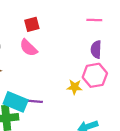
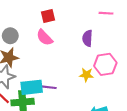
purple semicircle: (96, 49) -> (87, 38), moved
cyan rectangle: (16, 102) -> (32, 87), turned -30

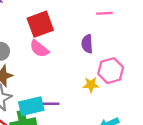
red square: (48, 16) -> (40, 24), size x1.6

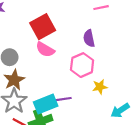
pink hexagon: (111, 71) -> (82, 65), moved
yellow star: (91, 85) -> (100, 87), moved

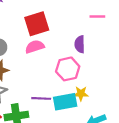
pink semicircle: (45, 50) -> (35, 47), turned 120
cyan rectangle: (46, 104) -> (65, 102), moved

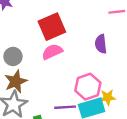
pink hexagon: (68, 69) -> (88, 87), moved

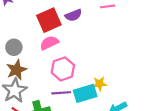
purple semicircle: (101, 44) -> (73, 15), moved, turned -105
pink hexagon: (88, 87) -> (63, 69), moved

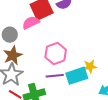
pink semicircle: (49, 43) -> (31, 23), moved

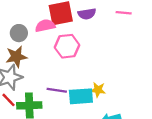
pink hexagon: (56, 54) -> (67, 46), moved

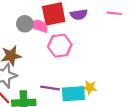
pink semicircle: (45, 26) -> (39, 26), turned 30
gray circle: (19, 33) -> (25, 24), moved

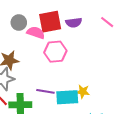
pink line: (114, 13) -> (107, 22), turned 32
gray circle: (25, 24) -> (19, 23), moved

